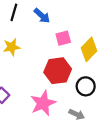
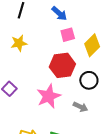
blue arrow: (42, 16) -> (59, 13), moved

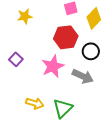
gray arrow: (80, 107) -> (83, 76), size x1.5

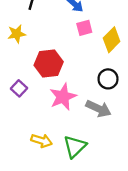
yellow star: (25, 16) -> (17, 34), moved
red hexagon: (66, 37) -> (49, 63), moved

